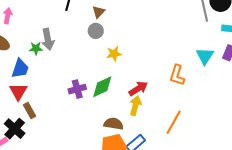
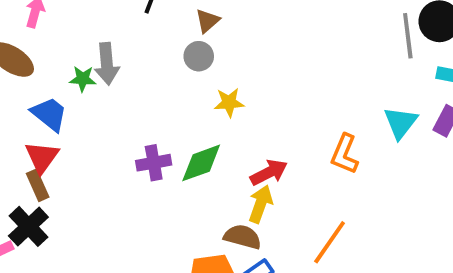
blue trapezoid: (20, 69) -> (49, 114), turned -75
brown rectangle: (29, 110) -> (38, 185), moved
brown semicircle: (114, 124) -> (243, 237), moved

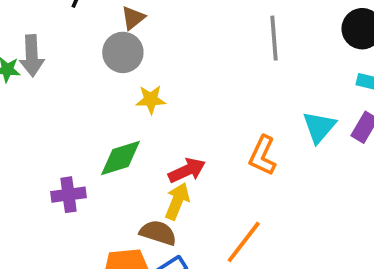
gray line: (408, 36) -> (274, 38), moved
gray circle: (199, 56) -> (123, 52), size x1.4
purple cross: (154, 163) -> (69, 195), moved

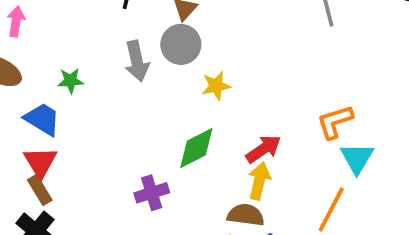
gray arrow: (32, 56) -> (137, 61), moved
cyan triangle: (319, 127) -> (357, 158), moved
orange L-shape: (263, 156) -> (335, 122), turned 57

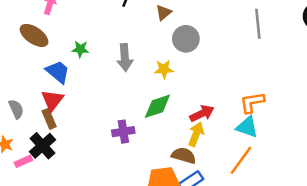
gray circle: (181, 44) -> (186, 39), moved
gray arrow: (137, 61) -> (125, 58), moved
yellow star: (216, 86) -> (164, 69), moved
cyan triangle: (357, 158) -> (247, 127), moved, turned -50

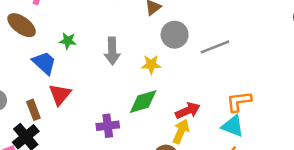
gray line: (258, 24) -> (215, 47), moved, turned 72
red triangle: (52, 100) -> (60, 95), moved

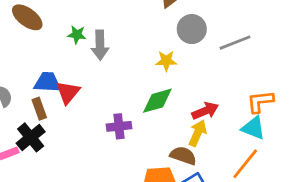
gray arrow: (112, 51) -> (100, 45), moved
blue trapezoid: (44, 63) -> (47, 82), moved, turned -40

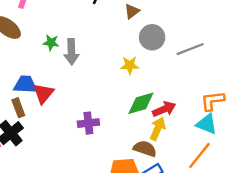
green diamond: (157, 101) -> (141, 103), moved

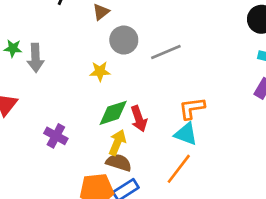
red arrow: (164, 109) -> (139, 119), turned 95
purple cross: (88, 123) -> (56, 136), turned 36
yellow arrow: (158, 129) -> (117, 142), moved

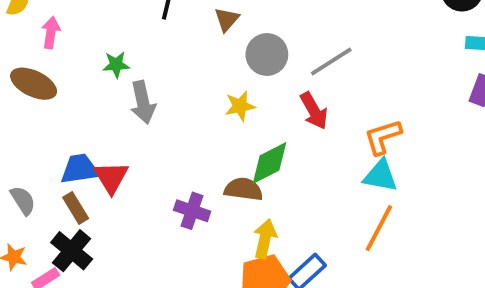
green star: (13, 48) -> (116, 65), moved
red arrow: (139, 119) -> (314, 111), moved
yellow arrow: (117, 142) -> (265, 239), moved
brown semicircle: (119, 162) -> (243, 189), moved

